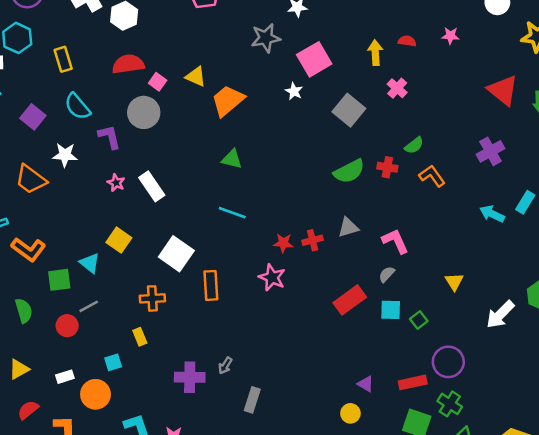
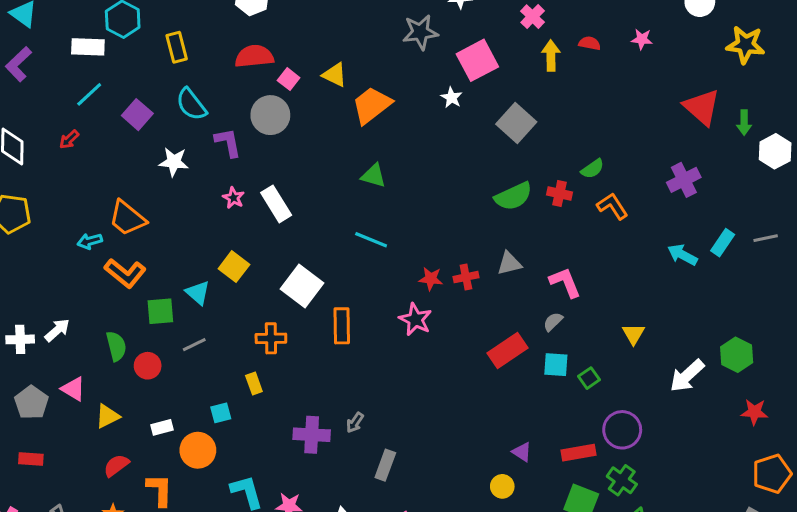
pink cross: (397, 88) -> (533, 17), moved
orange trapezoid: (31, 179) -> (127, 218), moved
red circle: (67, 326) -> (148, 366), moved

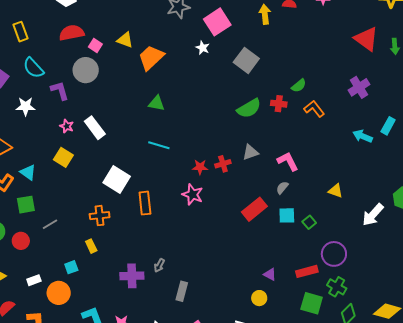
yellow square: (234, 267) -> (63, 157), moved
cyan triangle: (198, 293) -> (28, 172), moved
yellow triangle: (634, 334) -> (336, 191), turned -35

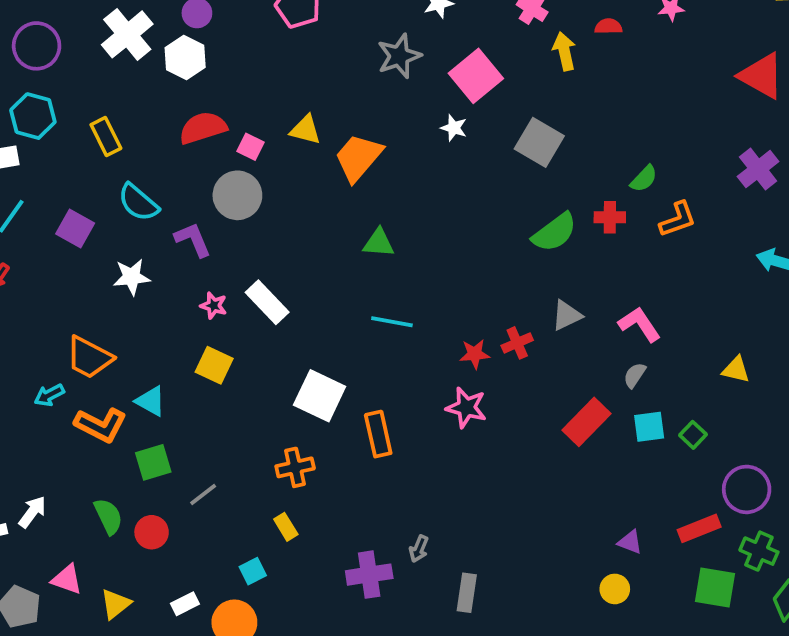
orange L-shape: (314, 109) -> (678, 219), turned 115

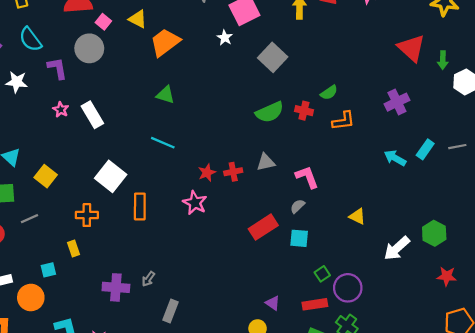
red star: (475, 354) -> (207, 173), turned -30
yellow square: (214, 365) -> (46, 176), moved
green square: (693, 435) -> (322, 274), moved

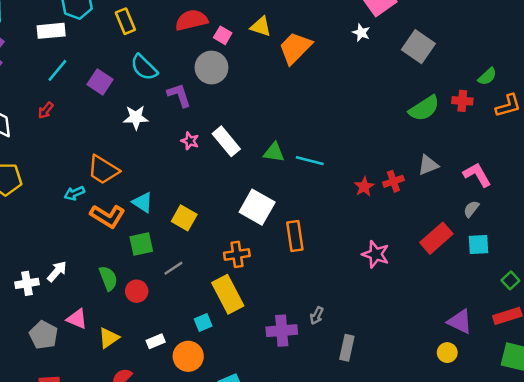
green triangle: (165, 95) -> (274, 152), moved
pink star: (195, 203) -> (376, 254), moved
yellow rectangle: (74, 248) -> (228, 294), size x2.0
purple triangle: (273, 303) -> (460, 322), size x1.5

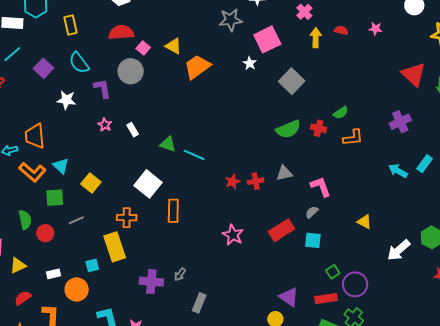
white rectangle: (226, 141) -> (133, 130), size x0.6
orange trapezoid: (103, 170) -> (35, 136), turned 44

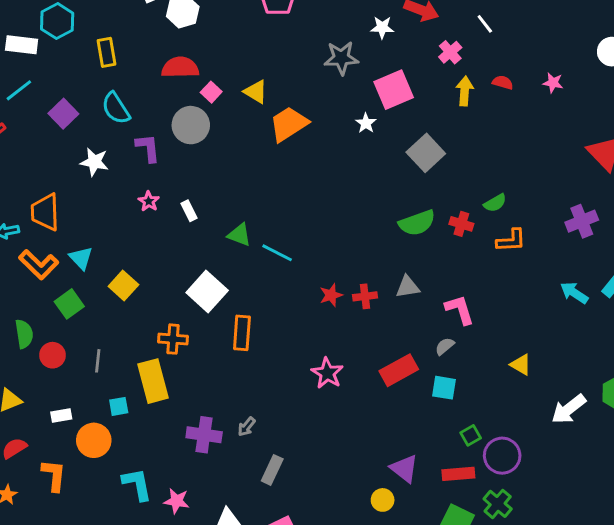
green square: (55, 198) -> (69, 304), turned -36
gray line: (76, 220) -> (98, 361), moved, turned -63

